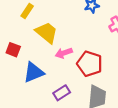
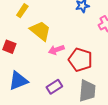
blue triangle: (34, 72) -> (18, 81), moved

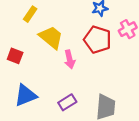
pink arrow: (56, 50) -> (70, 59), turned -84
red pentagon: (80, 60) -> (97, 40), moved

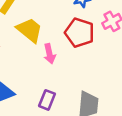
purple rectangle: (67, 102) -> (47, 100), turned -36

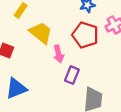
purple rectangle: (47, 100) -> (72, 75), moved

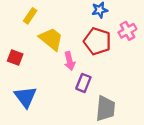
blue triangle: (16, 88) -> (25, 97), turned -45

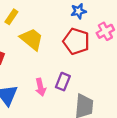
pink arrow: (70, 61) -> (41, 87), moved

